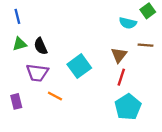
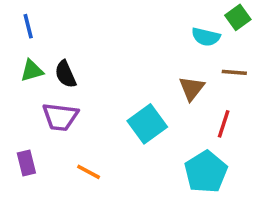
cyan square: (79, 66) -> (147, 124), moved
red line: (121, 77) -> (224, 124), moved
orange line: (55, 96) -> (89, 172), moved

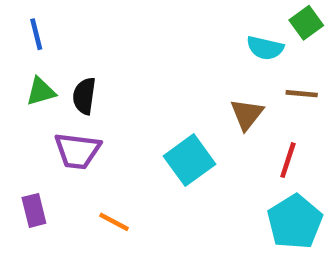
black semicircle: (65, 74) -> (84, 96), turned 32
cyan pentagon: (206, 172) -> (295, 222), moved

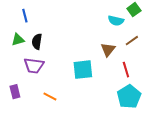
blue line: (36, 34) -> (25, 16), moved
brown line: (302, 94) -> (132, 41), turned -40
cyan square: (190, 160) -> (83, 70), turned 30
red line: (288, 160) -> (126, 70), turned -35

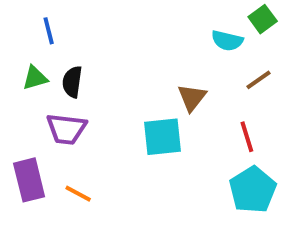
brown triangle: (108, 50) -> (192, 98), moved
purple rectangle: (15, 92) -> (29, 180), size x1.5
orange line: (50, 97) -> (78, 194), moved

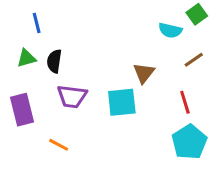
purple trapezoid: (66, 129) -> (72, 96), moved
purple rectangle: (29, 180) -> (22, 110), moved

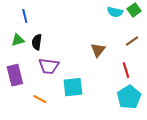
cyan semicircle: (170, 30) -> (115, 12), moved
cyan square: (122, 102) -> (73, 87), moved

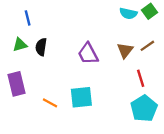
brown triangle: (98, 50) -> (125, 50), moved
purple trapezoid: (49, 66) -> (88, 54), moved, turned 55
orange line: (40, 99) -> (50, 103), moved

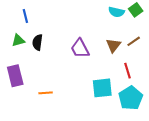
cyan square: (81, 97) -> (102, 88), moved
orange line: (50, 103) -> (46, 93), turned -32

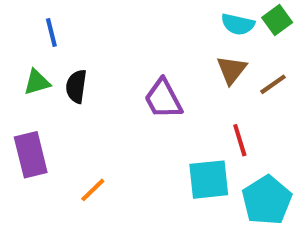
brown triangle: (113, 45) -> (232, 70), moved
red line: (128, 71) -> (240, 140), moved
orange line: (46, 93) -> (93, 190), turned -40

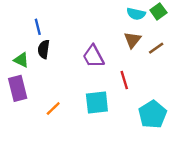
blue line: (51, 33) -> (38, 27), moved
green triangle: (37, 82) -> (21, 60), moved, turned 42
red line: (240, 140) -> (124, 80), moved
cyan square: (209, 180) -> (97, 103), moved

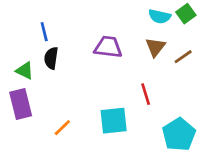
purple trapezoid: (93, 56) -> (108, 47), moved, turned 125

